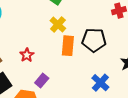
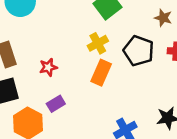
black pentagon: (94, 40) -> (139, 51), moved

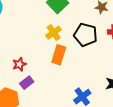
red star: (48, 67) -> (19, 64), moved

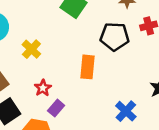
yellow cross: (54, 33) -> (31, 49), moved

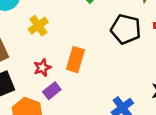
orange rectangle: (88, 67) -> (75, 60), moved

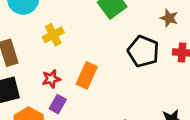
purple rectangle: (52, 91) -> (58, 104), turned -30

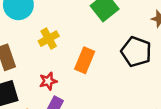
orange rectangle: (87, 75) -> (85, 60), moved

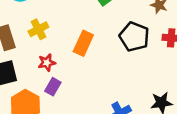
yellow cross: (49, 39) -> (38, 29), moved

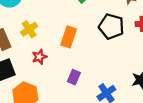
purple rectangle: (53, 87) -> (74, 77), moved

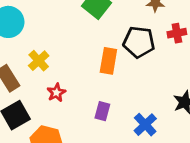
orange rectangle: (69, 37) -> (108, 61), moved

